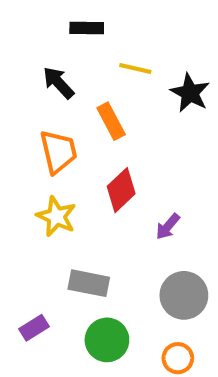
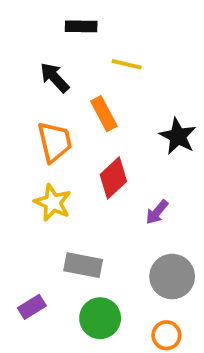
black star: (190, 93) -> (178, 136), moved

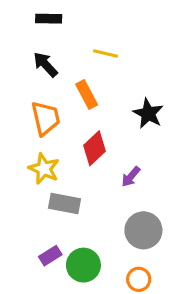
black rectangle: (81, 26) -> (49, 19), moved
gray rectangle: (83, 265) -> (64, 203), moved
purple rectangle: (32, 307) -> (50, 256), moved

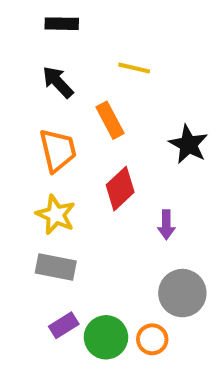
purple arrow: (131, 177) -> (166, 225), turned -40
gray rectangle: (64, 203) -> (56, 267), moved
orange circle: (139, 279) -> (152, 339), moved

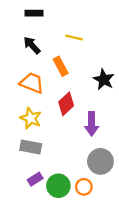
orange trapezoid: (58, 150) -> (32, 83), turned -55
purple arrow: (166, 225) -> (92, 124), size x1.5

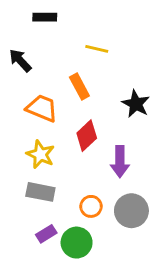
black arrow: (32, 45) -> (20, 60), moved
orange circle: (84, 187) -> (91, 206), moved

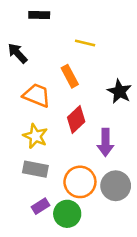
orange circle: (91, 206) -> (80, 182), size x1.6

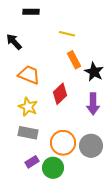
orange rectangle: (70, 76) -> (74, 60), moved
purple arrow: (105, 142) -> (93, 104), moved

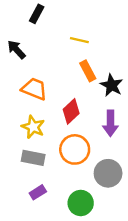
black rectangle: (31, 12) -> (37, 14), turned -63
orange circle: (63, 143) -> (75, 149), moved
green circle: (53, 168) -> (81, 203), moved

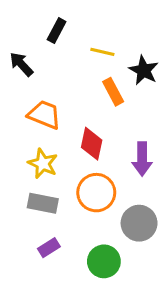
black rectangle: (37, 14) -> (57, 31), moved
black star: (112, 85) -> (144, 70), moved
red diamond: (71, 111) -> (92, 144), turned -35

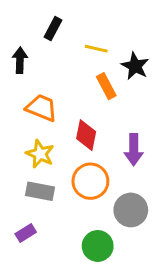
black arrow: (21, 64) -> (20, 60), turned 45
purple rectangle: (49, 248) -> (26, 233), moved

